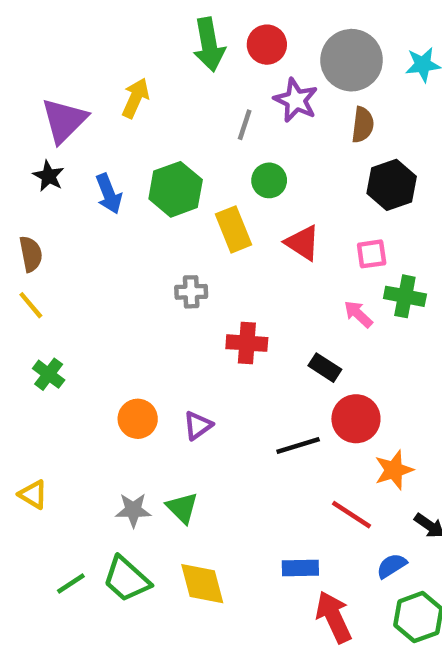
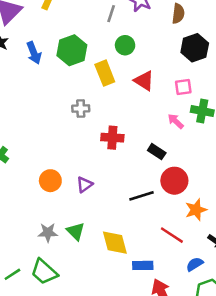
yellow diamond: (202, 584) -> (115, 243), moved

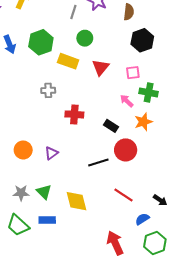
yellow rectangle: (105, 73) -> (68, 61), turned -48
red triangle: (144, 81) -> (100, 67), turned 36
orange star: (196, 210) -> (143, 122), moved
blue rectangle: (143, 265) -> (47, 220), moved

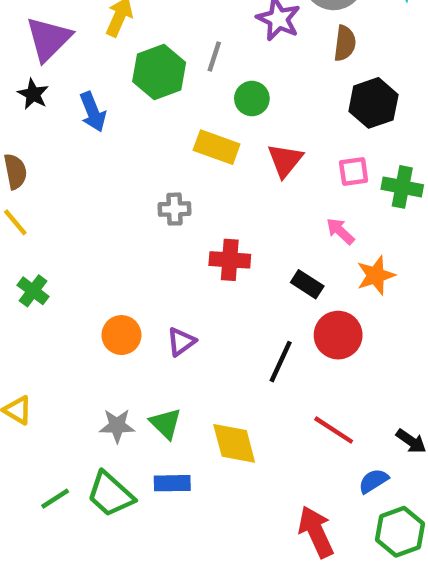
gray line: (73, 12) -> (214, 57), moved
green hexagon: (41, 42) -> (159, 72), moved
green cross: (149, 93) -> (402, 187), moved
black line: (98, 163) -> (281, 362), turned -48

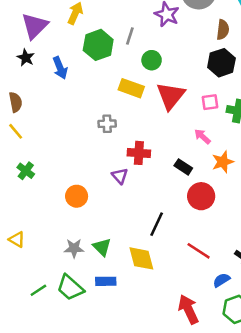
brown semicircle: (345, 43) -> (223, 30), moved
red triangle: (285, 160) -> (171, 96), size x1.4
purple triangle: (181, 342) -> (120, 176), moved, turned -36
black line: (281, 362) -> (157, 224), moved

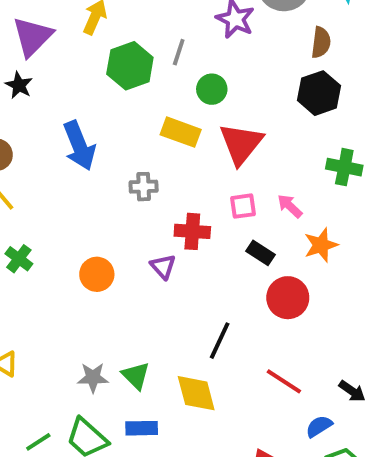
blue arrow: (60, 68) -> (79, 146), moved, size x1.4
pink square: (210, 102) -> (243, 206), moved
orange circle: (77, 196) -> (97, 274), moved

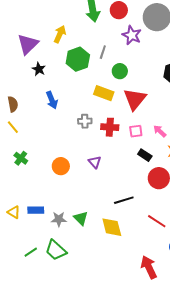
black star: (19, 85) -> (39, 69), moved
blue arrow: (79, 146) -> (52, 100), size x0.7
red cross: (192, 231) -> (110, 127), moved
black line: (220, 341) -> (124, 200), turned 48
blue rectangle: (142, 428) -> (36, 210), moved

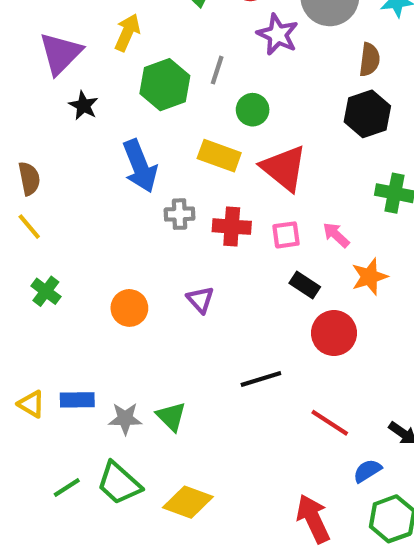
red triangle: (135, 99) -> (284, 168), turned -30
blue arrow: (52, 100) -> (140, 166), moved, size x1.4
yellow diamond: (112, 227) -> (188, 502), moved, turned -55

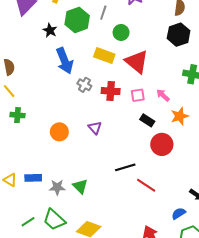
black star: (83, 106) -> (50, 30), moved
gray cross: (180, 214) -> (84, 85), turned 32
green cross: (46, 291) -> (18, 115), moved, turned -32
red line: (330, 423) -> (146, 185), moved

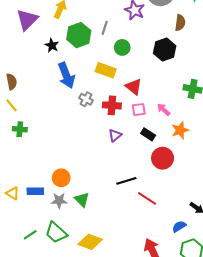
black hexagon: (179, 35) -> (165, 50), moved
red triangle: (137, 62) -> (134, 87), moved, size x0.7
purple triangle: (95, 128) -> (115, 135), moved, turned 32
orange circle: (59, 132) -> (61, 178), moved

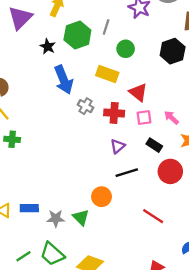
orange circle: (61, 178) -> (102, 197), moved
black line: (126, 181) -> (127, 173), moved

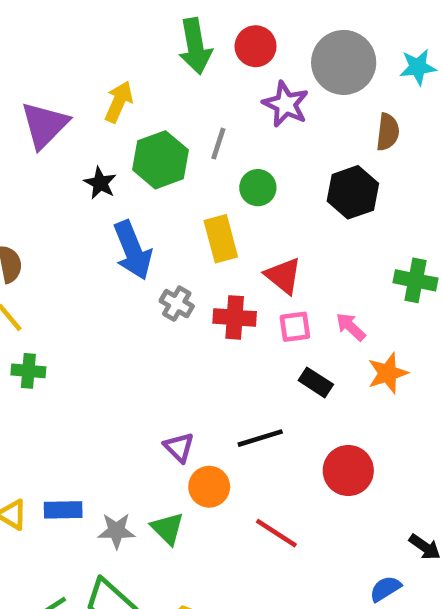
yellow rectangle: (107, 74) -> (221, 239), turned 55
purple triangle: (118, 146) -> (179, 447), moved, turned -35
red circle: (170, 171) -> (348, 471), moved
red line: (153, 216) -> (276, 533), moved

